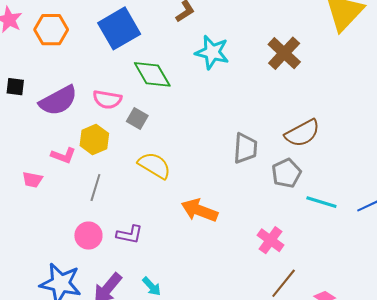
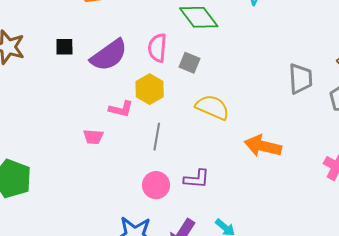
pink semicircle: (107, 99) -> (157, 48), turned 92

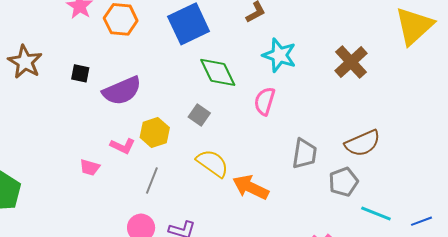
pink semicircle: (157, 48) -> (265, 101), moved
orange arrow: (263, 146) -> (251, 187), moved

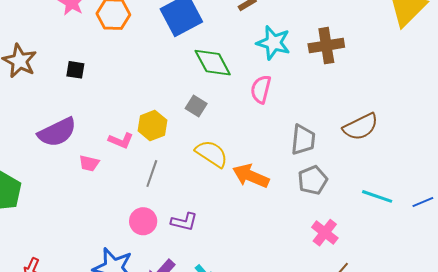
brown cross: (351, 62) -> (326, 46), moved, turned 36
purple semicircle: (122, 91) -> (57, 132), moved
gray pentagon: (343, 182) -> (313, 180), moved

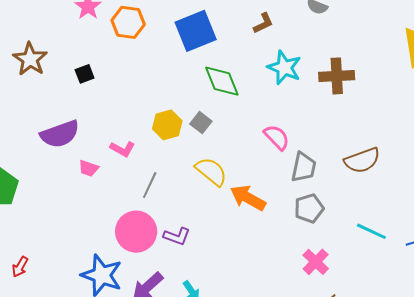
black square: (75, 70) -> (85, 74), turned -36
pink semicircle: (261, 89) -> (277, 137), moved, turned 116
yellow hexagon: (152, 126) -> (167, 125), moved
pink circle: (143, 221) -> (136, 232), size x1.5

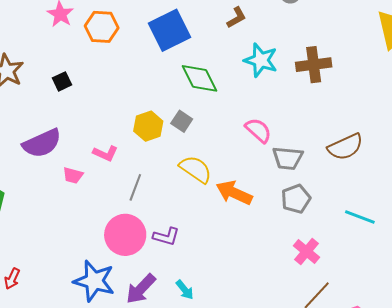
gray trapezoid: (304, 167) -> (288, 158), turned 88

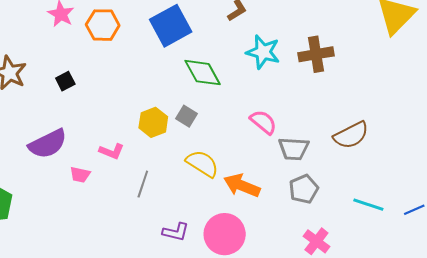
pink circle: (125, 235) -> (225, 234), moved

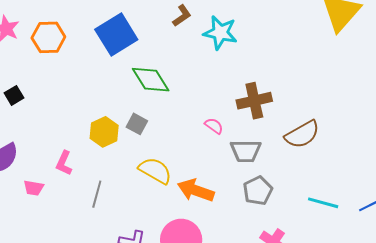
cyan star: (263, 52) -> (220, 33), moved
brown cross: (316, 54) -> (254, 101), moved
pink semicircle: (263, 122) -> (214, 126), size x0.7
pink L-shape: (112, 151) -> (64, 163), turned 95

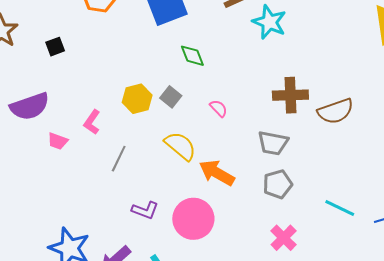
green diamond: (151, 80) -> (192, 56), size x0.7
pink semicircle: (214, 126) -> (219, 108), moved
brown semicircle: (302, 134) -> (336, 111), moved

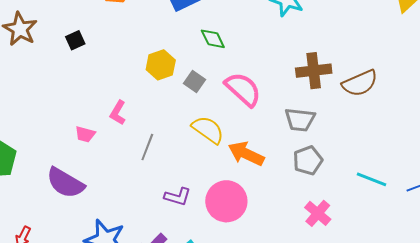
yellow hexagon: (137, 99) -> (161, 65), moved
purple semicircle: (30, 106) -> (65, 183), moved, turned 54
pink semicircle: (219, 108) -> (243, 89), size x2.0

